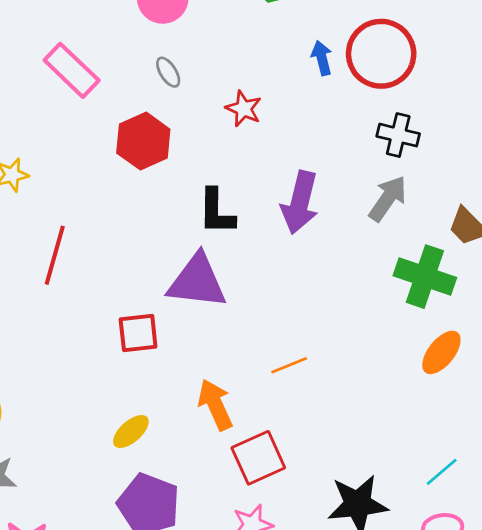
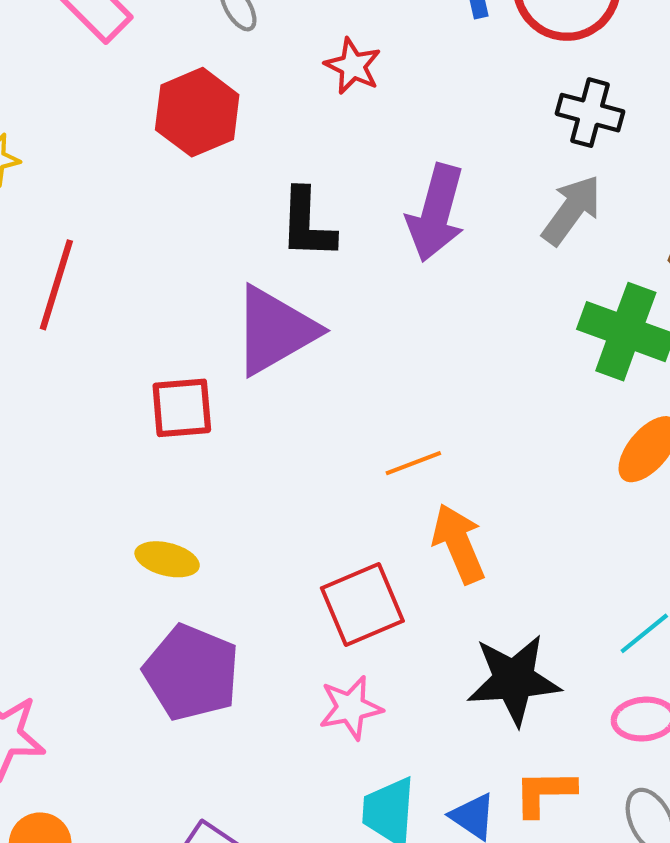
purple triangle: (197, 281) -> (275, 330), turned -38
orange arrow: (215, 405) -> (459, 544), moved
yellow ellipse: (131, 432) -> (167, 559), turned 54

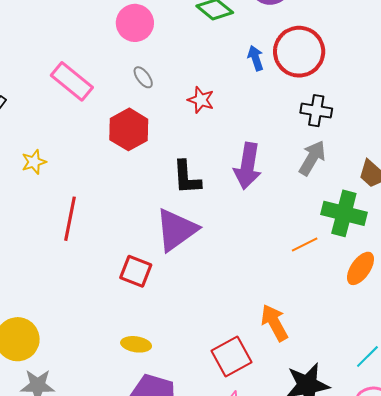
red square: (182, 408) -> (136, 271), turned 32
orange line: (413, 463) -> (305, 244), moved

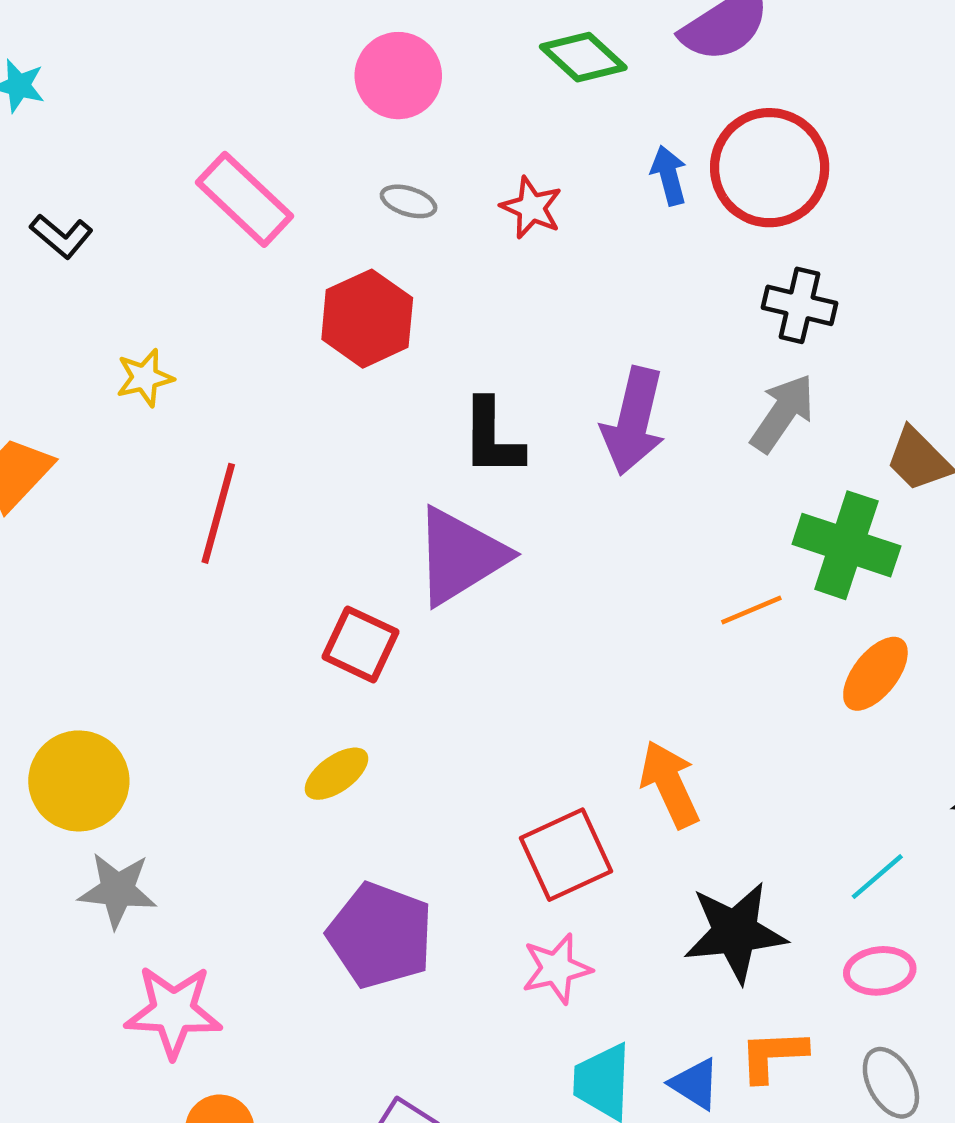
gray ellipse: (143, 77) -> (409, 201), turned -40
red star: (201, 100) -> (531, 208), moved
yellow ellipse: (136, 344) -> (336, 774), moved, turned -48

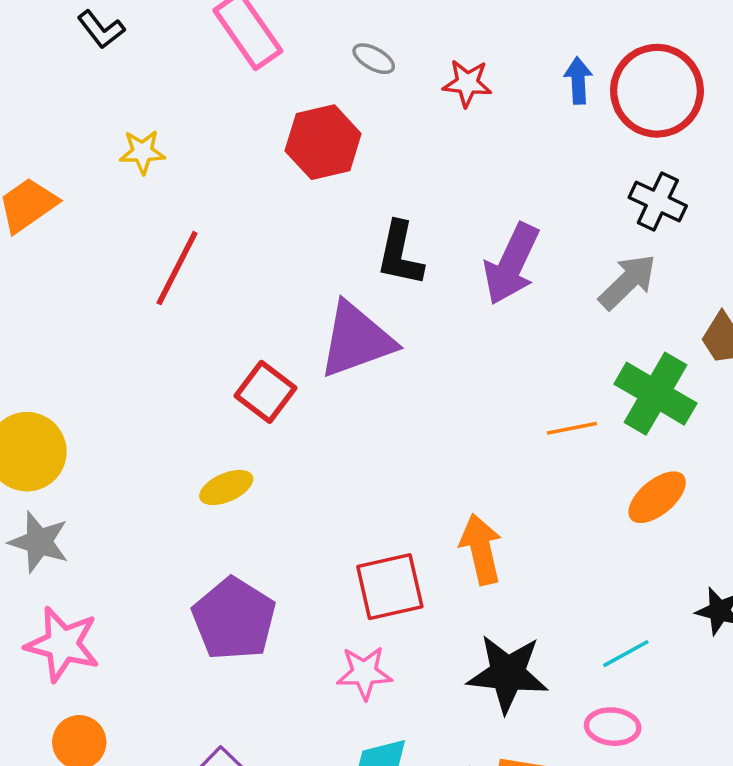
red star: (531, 208) -> (467, 83), turned -30

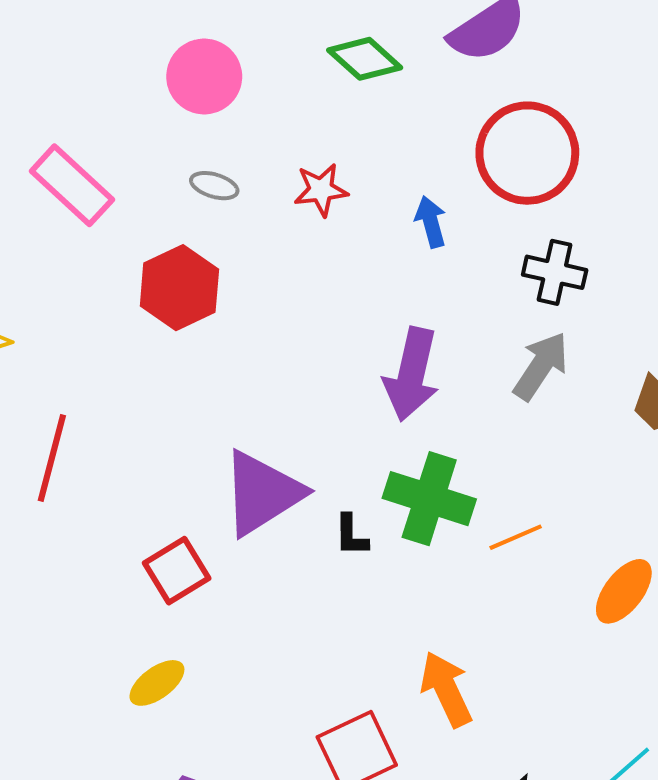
blue arrow: (578, 81) -> (431, 222), moved
black L-shape: (400, 254) -> (351, 535), moved, size x0.6
red square: (265, 392) -> (177, 571), turned 34
green cross: (655, 394) -> (429, 499), moved

